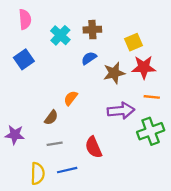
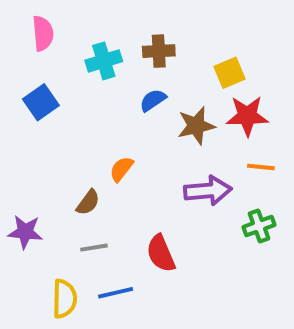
cyan cross: (60, 35) -> (104, 61), turned 30
green cross: (151, 131) -> (259, 226), size x0.7

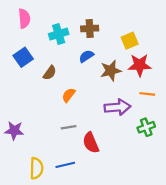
brown semicircle: (88, 202) -> (50, 73), moved
gray line: (94, 248) -> (69, 127), moved

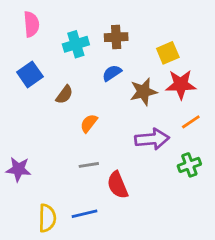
orange line: (147, 94) -> (191, 122), turned -40

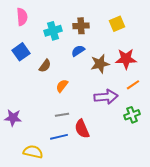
yellow square: (168, 53) -> (117, 24), moved
blue line: (85, 214) -> (59, 137), moved
yellow semicircle: (47, 218) -> (33, 152), turned -78

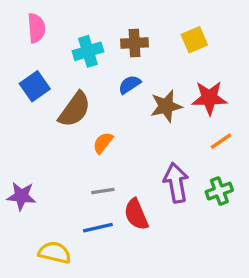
brown semicircle: (45, 66) -> (75, 110), size x1.6
purple arrow: (106, 97) -> (176, 183), moved, turned -95

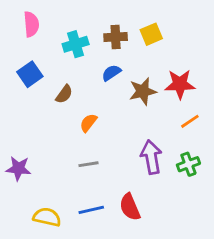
yellow square: (194, 40) -> (151, 34), moved
brown semicircle: (75, 110) -> (64, 94), size x0.6
red semicircle: (136, 214) -> (130, 207), moved
blue line: (98, 228) -> (91, 210), moved

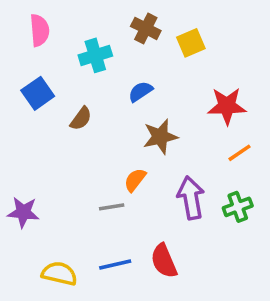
brown cross: (116, 37) -> (146, 28), moved, turned 30
brown star: (143, 91) -> (160, 137), moved
orange semicircle: (88, 123) -> (135, 180), moved

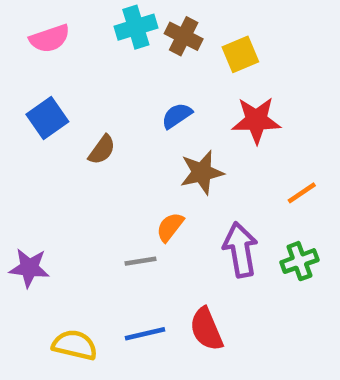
pink semicircle: (39, 30) -> (50, 38), turned 76
cyan cross: (95, 55) -> (136, 27), moved
red star: (227, 106) -> (256, 120), moved

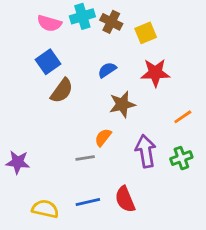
pink semicircle: (50, 38) -> (49, 23), moved, turned 35
blue square: (47, 118) -> (48, 62), moved
brown semicircle: (102, 150) -> (62, 91), size x1.4

